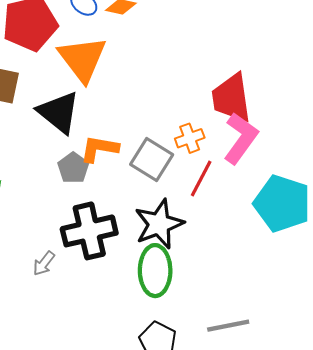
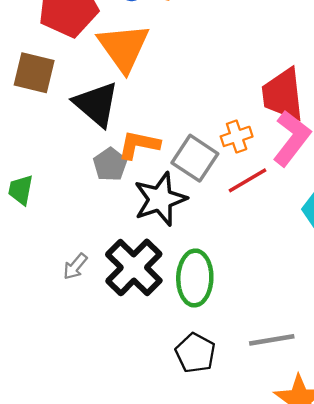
red line: (201, 179) -> (248, 180), turned 30
black star: (159, 224) -> (160, 199), moved
black cross: (89, 231) -> (134, 267), moved, turned -34

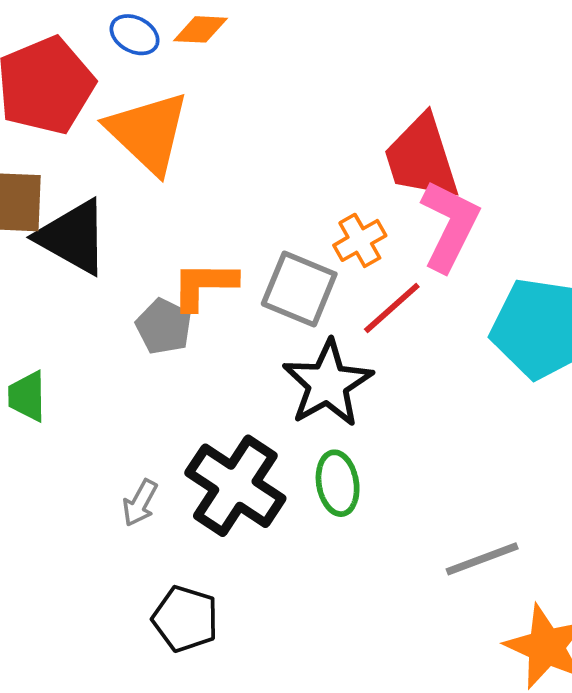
black triangle: (96, 104) -> (73, 237), moved
black star: (160, 199) -> (328, 383), moved
green ellipse: (195, 278) -> (338, 483), size x0.7
black pentagon: (195, 353) -> (185, 619), moved

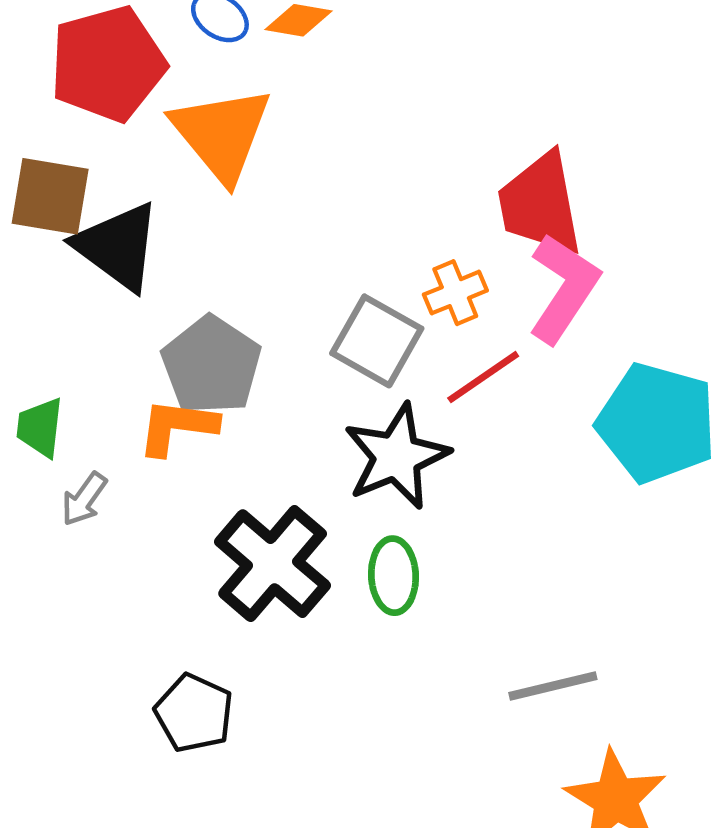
orange L-shape: (204, 285) -> (177, 427), moved
gray pentagon: (164, 326) -> (211, 365), size x1.5
gray arrow: (140, 503) -> (84, 499), moved

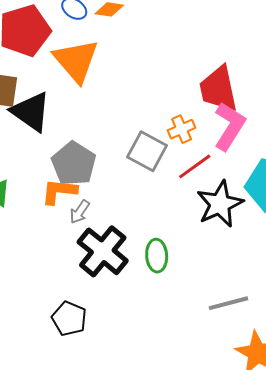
black star: (396, 457) -> (220, 204), moved
gray arrow: (84, 499) -> (80, 212), moved

